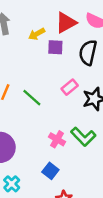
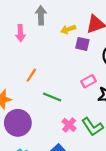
green line: (32, 98) -> (52, 97), moved, turned -30

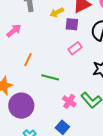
pink arrow: (20, 33) -> (14, 31), moved, turned -119
pink rectangle: (88, 81) -> (75, 48), moved

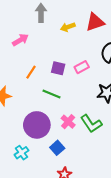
purple square: (72, 24) -> (58, 68), moved
purple circle: (21, 106) -> (37, 125), moved

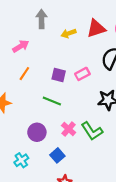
orange line: (31, 72) -> (24, 74), moved
purple circle: (37, 125) -> (37, 132), size x0.7

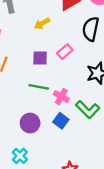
yellow arrow: (69, 33) -> (42, 23), moved
pink cross: (69, 129) -> (61, 97), moved
blue square: (57, 155) -> (61, 121), moved

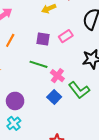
purple circle: (30, 123) -> (15, 101), moved

